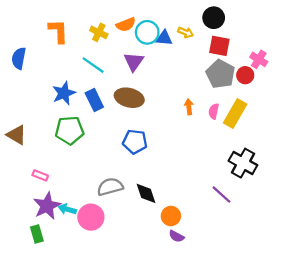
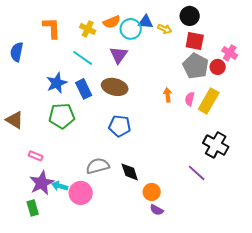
blue triangle: (164, 38) -> (146, 22), moved

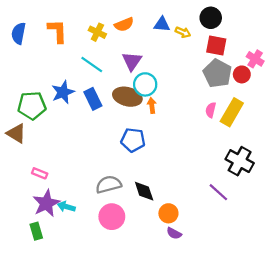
cyan circle: (131, 29) -> (145, 84), moved
blue semicircle: (17, 52) -> (19, 33), moved
orange arrow: (168, 95) -> (152, 106), moved
green pentagon: (62, 116) -> (32, 106), moved
pink circle: (81, 193) -> (112, 217), moved

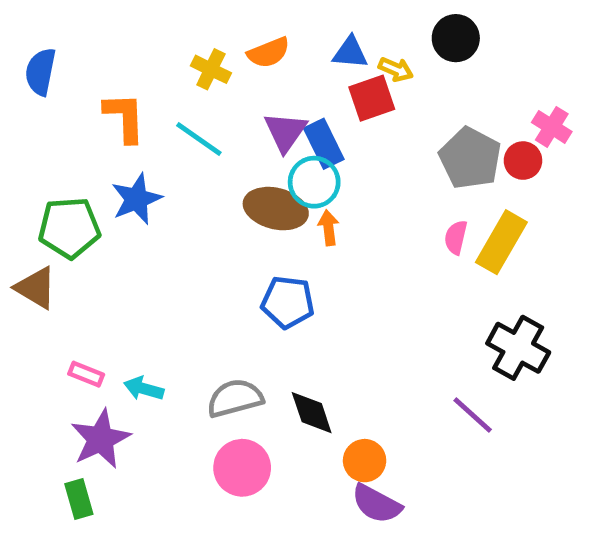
orange L-shape: (57, 31) -> (125, 117), moved
red square: (216, 46) -> (372, 98), moved, turned -30
blue rectangle: (93, 99) -> (324, 144), moved
cyan arrow: (66, 207) -> (144, 389), moved
purple semicircle: (174, 233) -> (377, 504), size x1.5

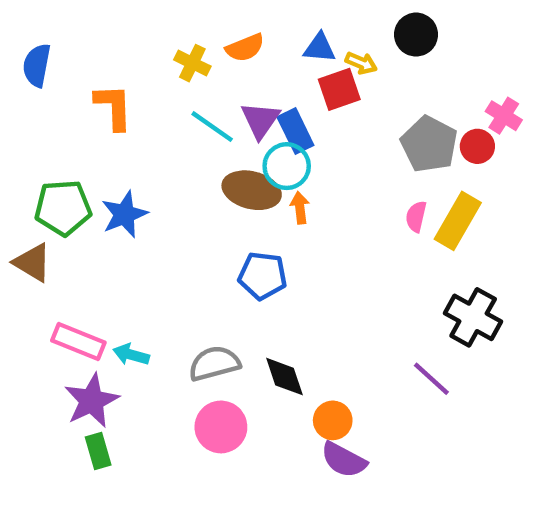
cyan line: (199, 139) -> (212, 127), moved
blue star: (137, 199) -> (124, 214), moved
pink rectangle: (86, 374) -> (78, 341), size x1.6
green rectangle: (79, 499) -> (98, 451), moved

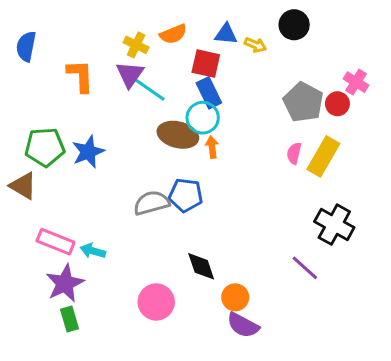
red square: (339, 89) -> (206, 63), moved, turned 32
purple triangle: (260, 120) -> (130, 74), moved
gray semicircle: (214, 363) -> (152, 203), moved

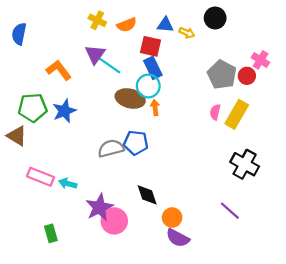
yellow cross: (136, 45) -> (97, 20), moved
orange L-shape: (80, 76) -> (59, 70), moved, turned -35
purple line: (305, 268) -> (230, 211), moved
purple star: (65, 283) -> (100, 207), moved

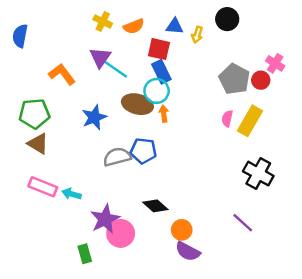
yellow arrow: (187, 33) -> (197, 35), turned 84
blue star: (64, 111) -> (94, 117), moved
brown triangle: (17, 136) -> (38, 144), moved
black diamond: (147, 195) -> (155, 206), turned -30
green rectangle: (51, 233) -> (85, 254), moved

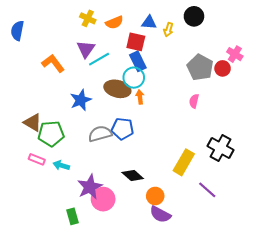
cyan line: (116, 69) -> (99, 59), turned -65
green pentagon: (34, 114) -> (51, 134), moved
yellow rectangle: (250, 121) -> (184, 162), moved
pink rectangle: (43, 187) -> (37, 159), size x0.7

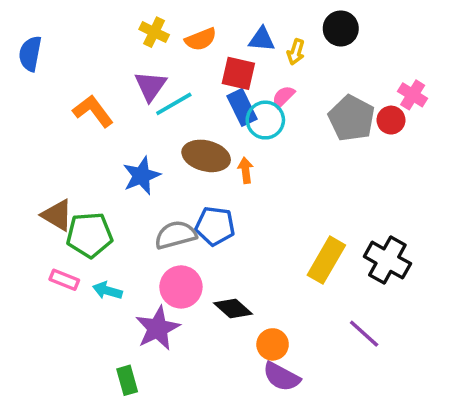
cyan circle: (134, 78) -> (265, 120), moved
pink semicircle: (194, 101) -> (283, 97), moved, turned 32
yellow rectangle: (184, 162) -> (326, 260), moved
pink circle: (103, 199) -> (181, 287), moved

